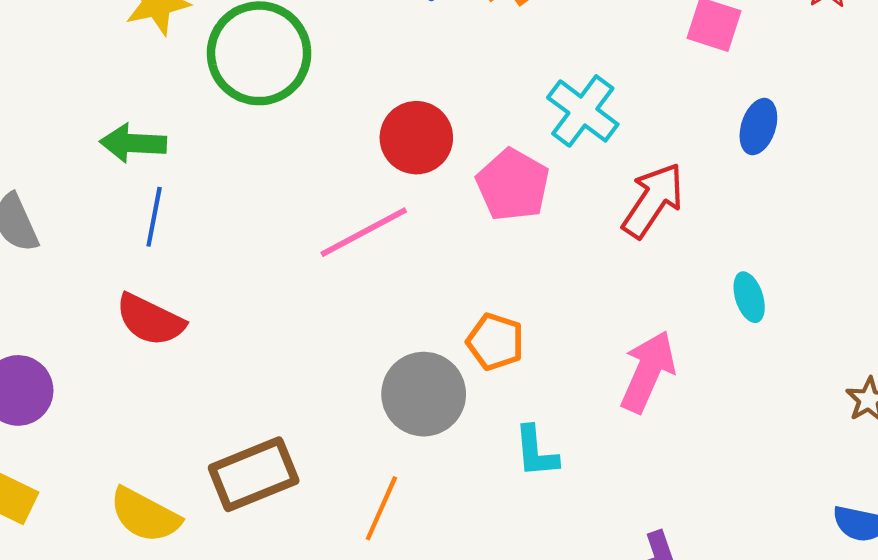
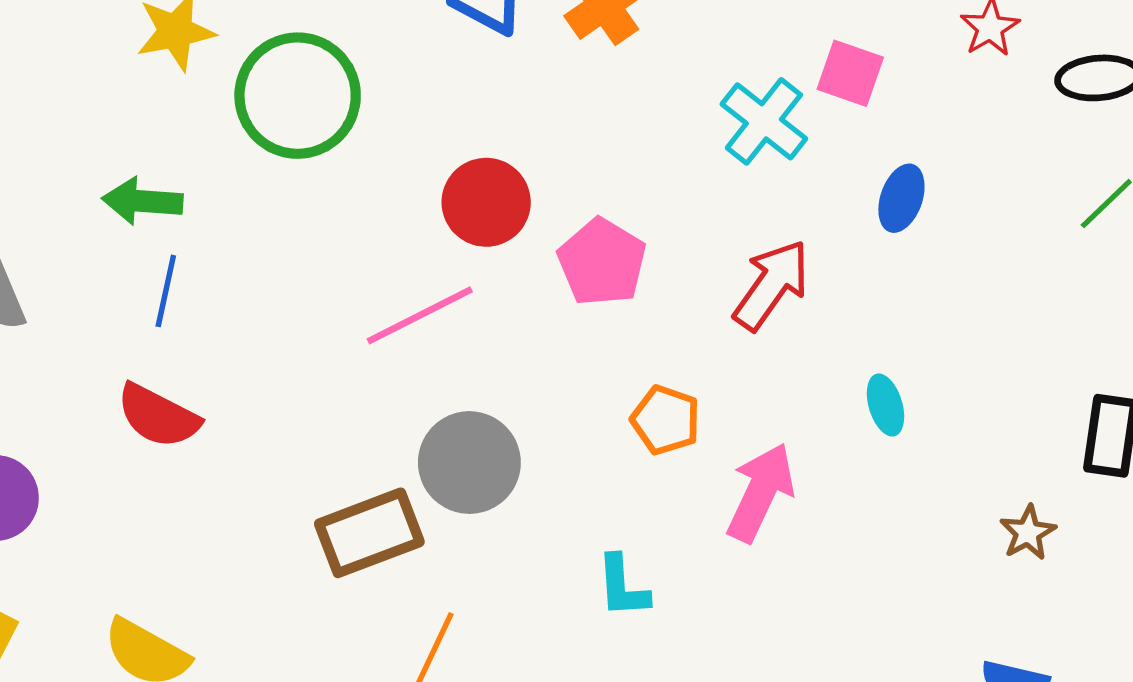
cyan cross: (583, 111) -> (764, 121), moved
orange pentagon: (495, 342) -> (666, 420), moved
gray circle: (424, 394) -> (469, 463), moved
brown rectangle: (254, 474) -> (369, 533), moved

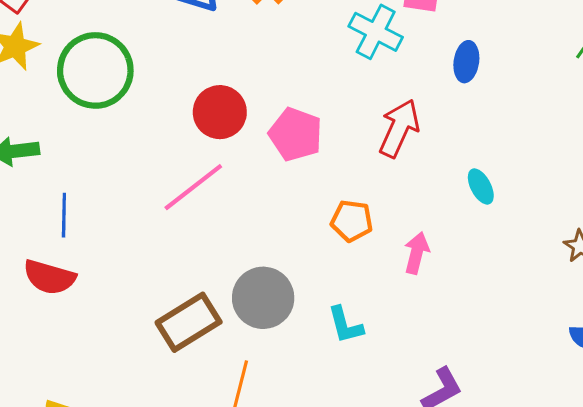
blue line: (166, 291) -> (64, 215), moved
gray circle: (469, 463) -> (263, 298), moved
pink arrow: (761, 492) -> (417, 253), size x0.7

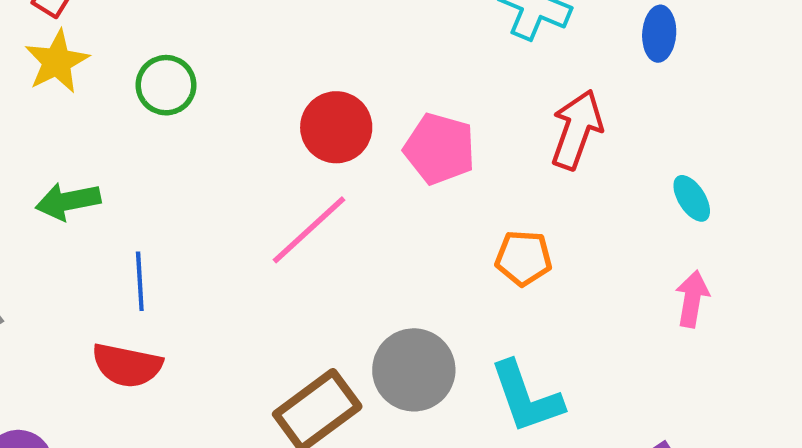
green circle: (95, 70) -> (166, 85), size x0.6
pink arrow: (417, 253) -> (692, 299), moved
cyan L-shape: (345, 325) -> (526, 397), size x1.5

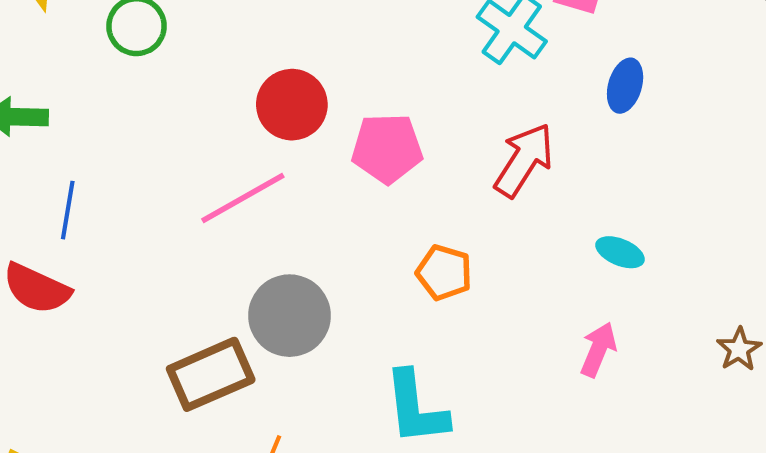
pink pentagon: (440, 149) -> (387, 148), turned -30
cyan ellipse: (692, 198) -> (620, 252), turned -48
gray circle: (414, 370) -> (289, 316), moved

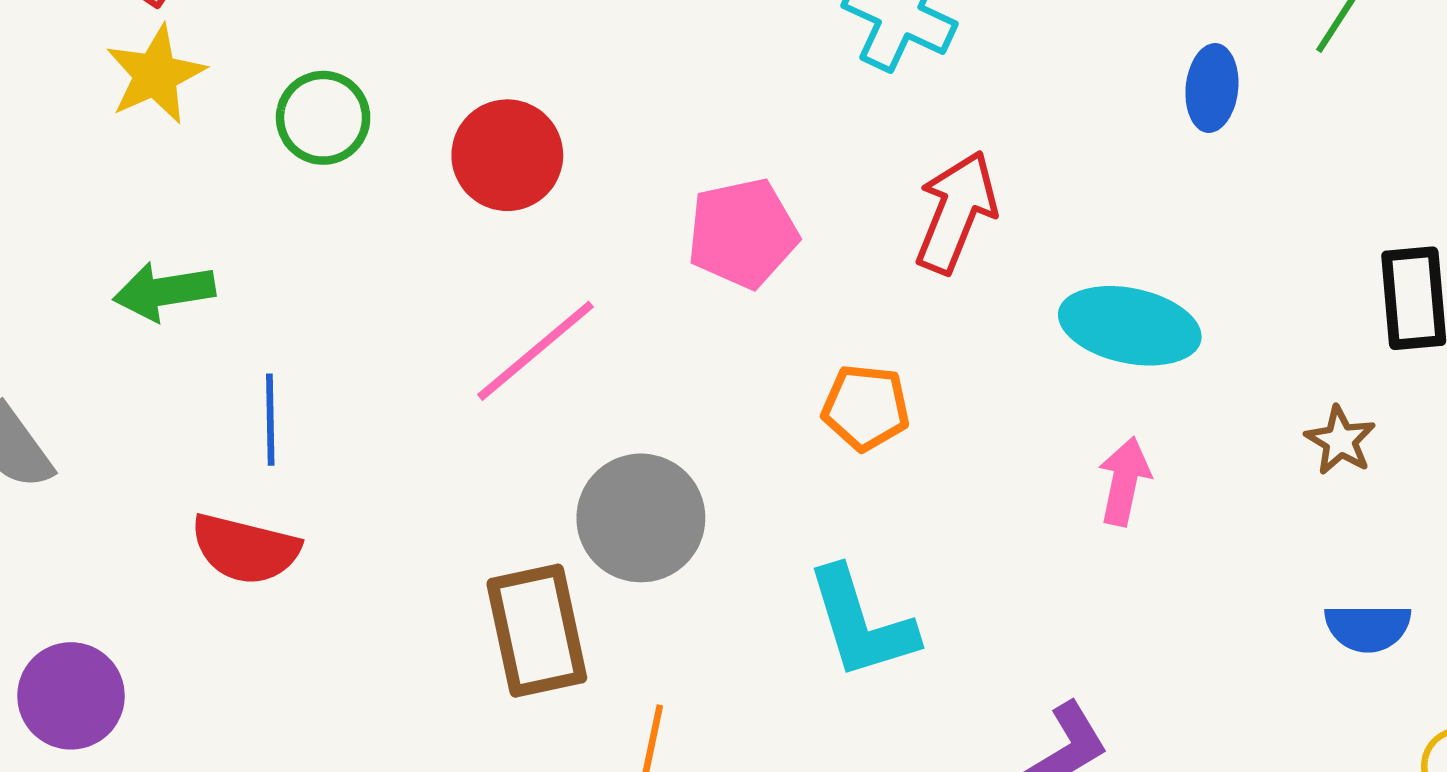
blue ellipse: (625, 86) -> (1212, 88), moved
red circle: (292, 105) -> (507, 155), moved
cyan ellipse: (620, 252) -> (1130, 326), size x1.8
brown rectangle: (211, 374) -> (537, 631), turned -68

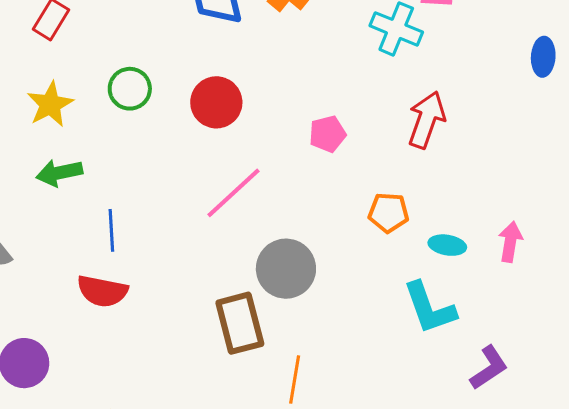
yellow star: (156, 75) -> (50, 104), moved
pink pentagon: (743, 233) -> (328, 134), size x0.7
cyan ellipse: (1130, 326) -> (447, 245), moved, size x0.6
cyan L-shape: (861, 623) -> (429, 308), moved

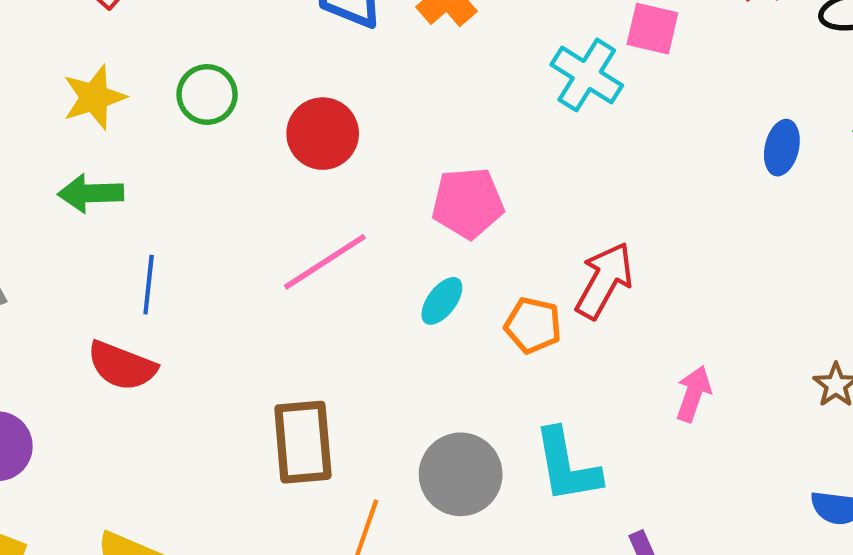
red arrow: (426, 120) -> (604, 280), moved
pink pentagon: (328, 134) -> (468, 203), size x1.4
cyan ellipse: (447, 245) -> (442, 301), moved, turned -72
gray circle: (286, 269) -> (461, 474), moved

